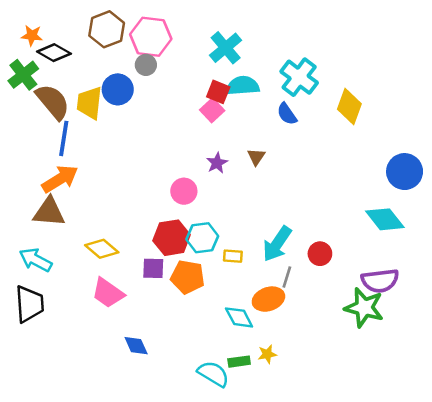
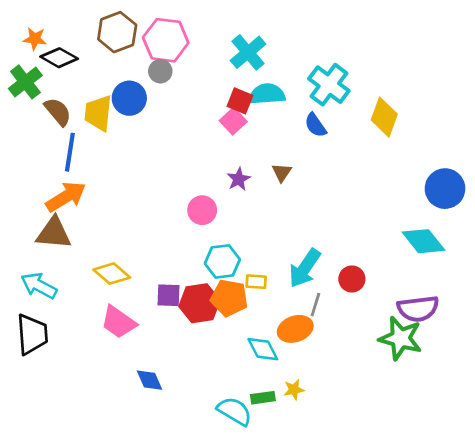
brown semicircle: (53, 102) -> (58, 112), size x0.7
red hexagon: (172, 238) -> (199, 303), moved
orange pentagon: (188, 277) -> (229, 298), moved

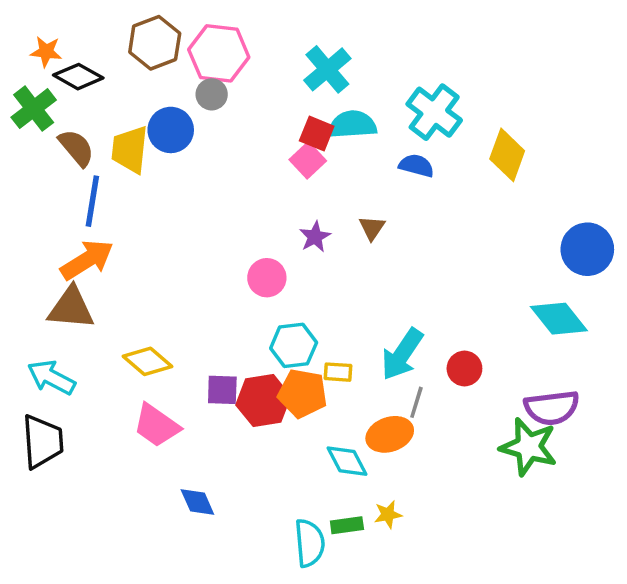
blue semicircle: (315, 125) -> (416, 166), turned 140
cyan semicircle: (235, 411) -> (310, 543), turned 54

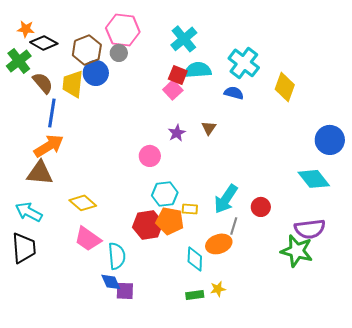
brown hexagon: (155, 43) -> (87, 50), moved
purple square: (222, 390) -> (125, 291), moved
cyan diamond: (347, 461) -> (195, 259), turned 30
cyan semicircle: (310, 543) -> (117, 256), moved

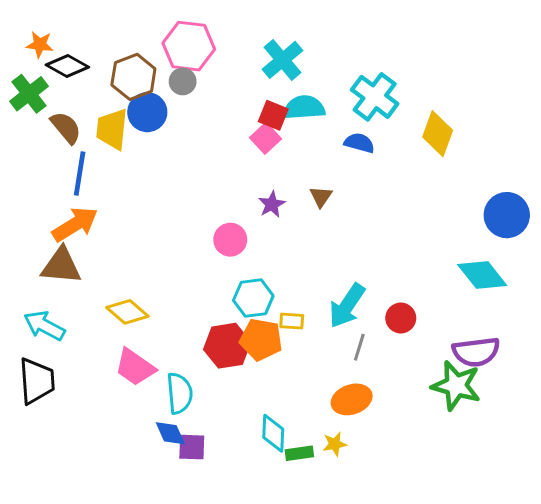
orange ellipse: (219, 244) -> (352, 399), moved
cyan diamond: (195, 259) -> (273, 433), moved

